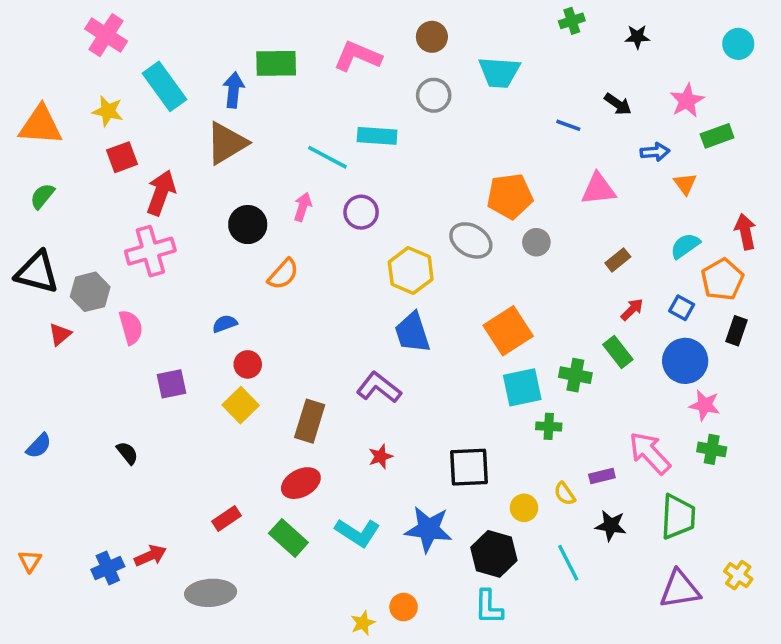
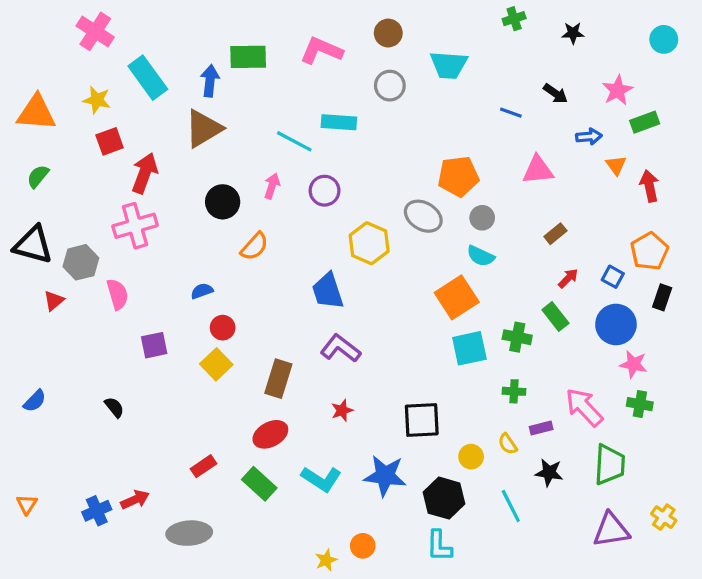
red arrow: (745, 232) -> (649, 186), moved
cyan semicircle: (685, 246) -> (481, 256), moved, turned -120
blue trapezoid: (412, 333) -> (328, 291), moved
green cross: (549, 426) -> (514, 391), moved

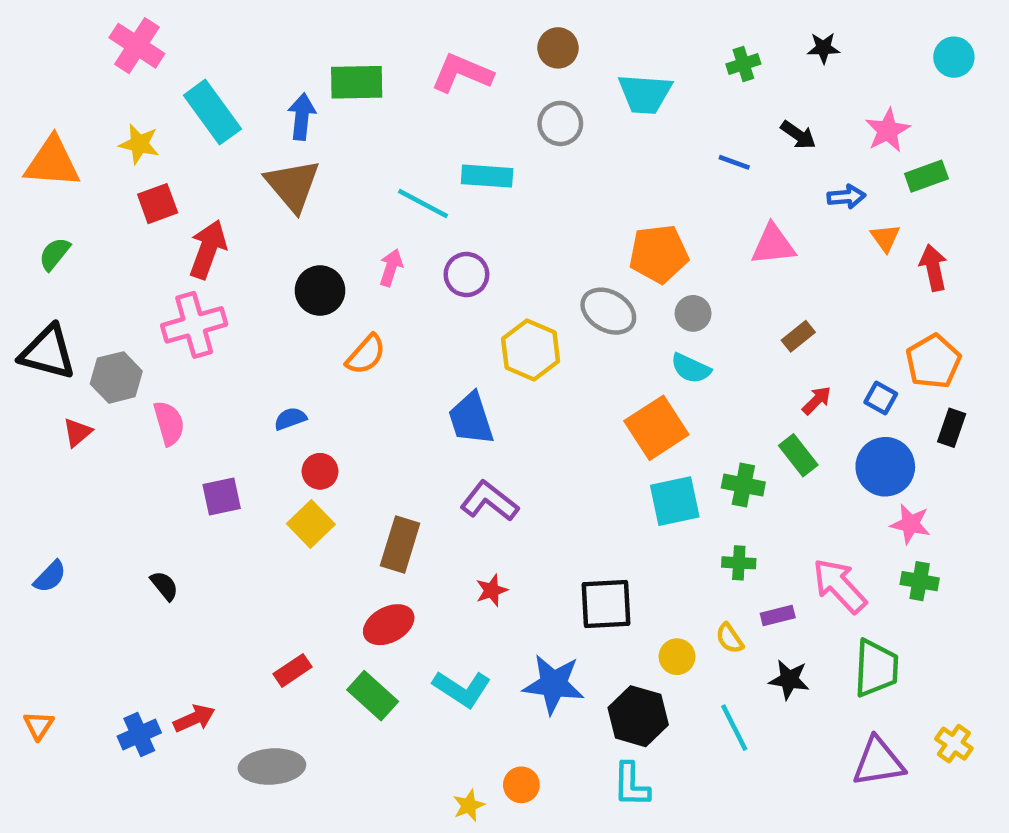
green cross: (514, 19) -> (743, 64), moved
brown triangle: (204, 129) -> (293, 185), turned -39

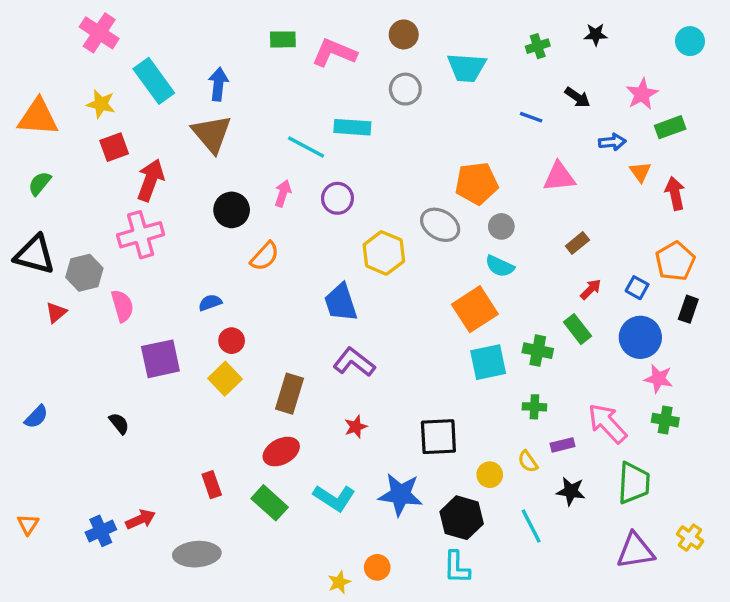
green rectangle: (357, 82) -> (283, 39), moved, size x0.7
purple square: (222, 496) -> (160, 359), size x1.4
red rectangle: (293, 670) -> (212, 485), turned -75

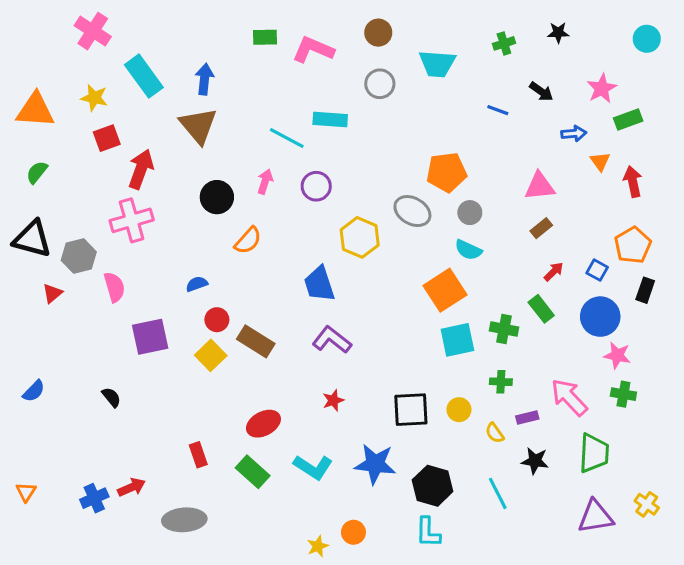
pink triangle: (559, 177) -> (540, 186), moved
brown rectangle: (290, 394) -> (256, 341), moved, turned -75
yellow circle: (490, 475) -> (459, 410), moved

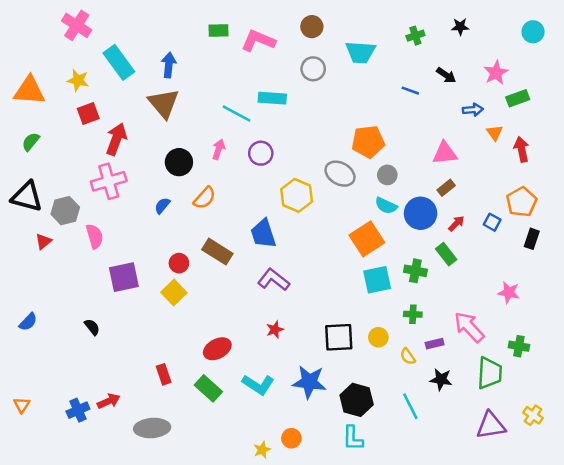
blue semicircle: (197, 284) -> (162, 206), moved, turned -30
blue circle: (600, 317) -> (421, 213), moved
brown rectangle: (256, 341) -> (217, 252), moved
green cross: (623, 394) -> (519, 346), moved

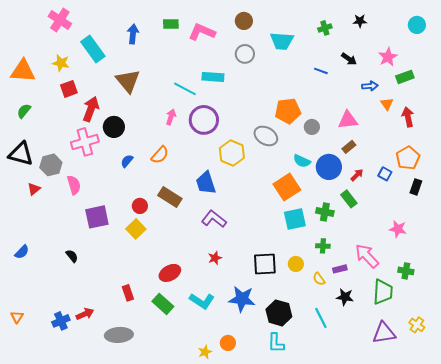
blue arrow: (169, 65) -> (133, 34), moved
purple circle: (261, 153) -> (204, 120), size x1.5
black circle: (179, 162) -> (114, 127), moved
gray circle: (387, 175) -> (312, 127), moved

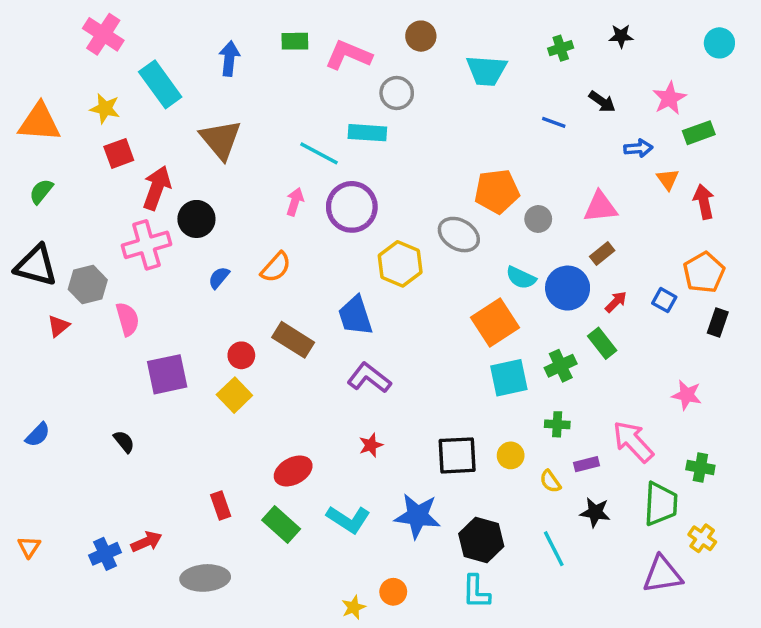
gray circle: (245, 54) -> (397, 93), moved
green cross: (325, 212) -> (561, 366), turned -36
yellow cross: (417, 325) -> (702, 538), moved

